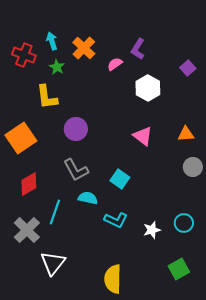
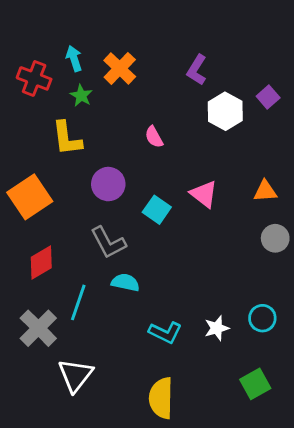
pink semicircle: (115, 64) -> (154, 137), moved, turned -84
white hexagon: (148, 88) -> (225, 111), moved
cyan square: (120, 179) -> (157, 210), moved
cyan L-shape: (116, 220) -> (165, 332), moved

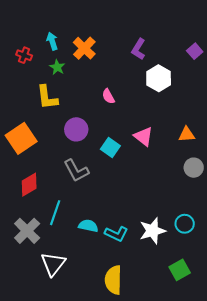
red cross: (34, 78) -> (24, 55), size x0.7
purple square: (268, 97) -> (195, 51), moved
cyan semicircle: (125, 282) -> (88, 226), moved
white star: (217, 328) -> (153, 231), size x1.5

